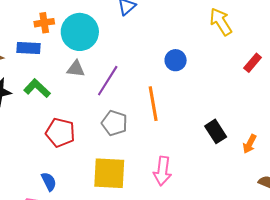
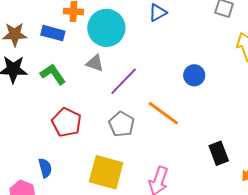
orange line: (153, 104) -> (163, 113), turned -56

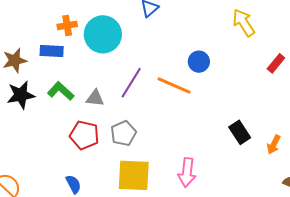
gray triangle: (95, 63) -> (95, 98), moved
orange line: (163, 113) -> (174, 85), moved
gray pentagon: (122, 124) -> (124, 133), moved, turned 30

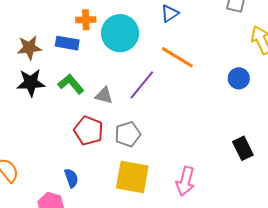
blue circle: (199, 62) -> (239, 78), moved
orange line: (174, 85) -> (177, 57), moved

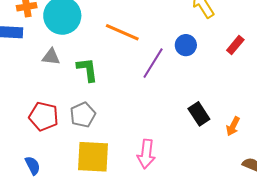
green L-shape: (71, 84) -> (87, 70), moved, turned 40
purple line: (142, 85) -> (153, 63), moved
gray triangle: (104, 95) -> (51, 57), moved

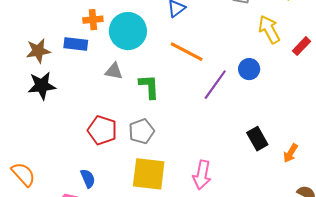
red rectangle: (235, 45) -> (302, 46), moved

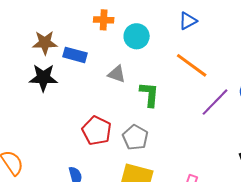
cyan circle: (128, 31) -> (137, 36), size x0.7
blue rectangle: (76, 44) -> (75, 55), moved
gray pentagon: (141, 131) -> (135, 137), turned -30

